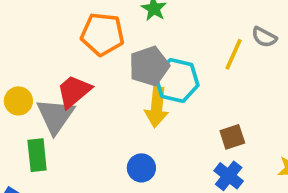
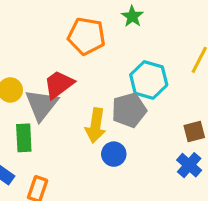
gray pentagon: (149, 66) -> (129, 110), moved
yellow arrow: (157, 107) -> (96, 126), moved

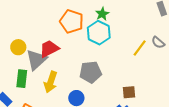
cyan hexagon: (149, 80) -> (99, 33), moved
yellow arrow: (96, 126) -> (51, 82), moved

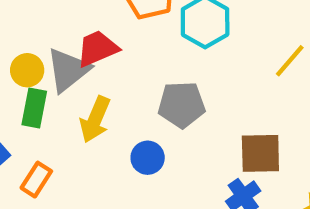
yellow circle: (18, 47) -> (27, 70), moved
brown square: (129, 92) -> (260, 153), size x1.5

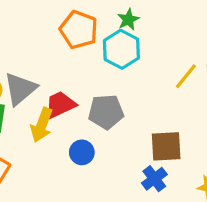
red trapezoid: (97, 49) -> (60, 105), moved

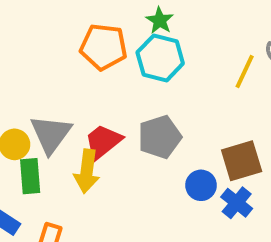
blue circle: (82, 152) -> (201, 185), moved

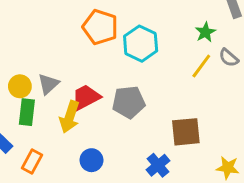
green star: (160, 20) -> (205, 32), moved
gray triangle: (51, 134) -> (48, 84), size x0.7
blue circle: (201, 185) -> (91, 160), moved
blue cross: (237, 203) -> (158, 165), moved

